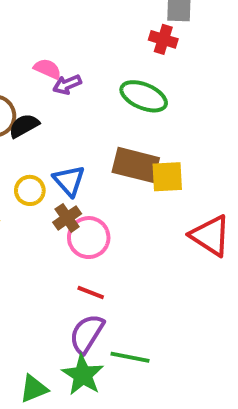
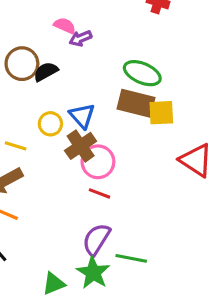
green ellipse: (144, 96) -> (142, 73), moved
brown cross: (67, 218) -> (81, 146), size x1.4
red line: (91, 293) -> (100, 193), moved

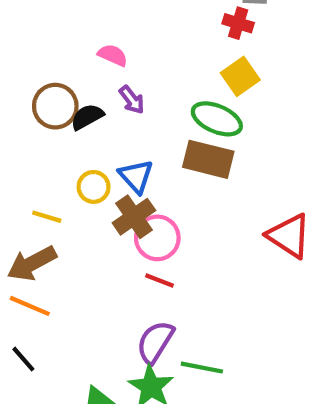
purple arrow: (81, 38) -> (132, 100), moved, turned -105
yellow square: (161, 113) -> (240, 76), moved, turned -32

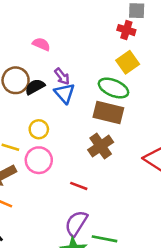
pink semicircle: (113, 55) -> (41, 44), moved
blue triangle: (136, 176) -> (65, 93), moved
brown cross: (134, 217) -> (101, 146), moved
pink circle: (157, 238) -> (39, 160), moved

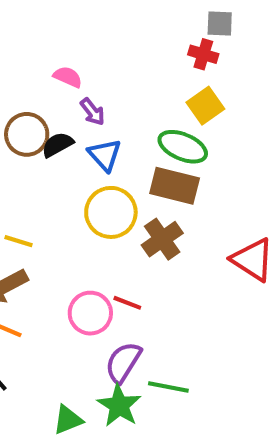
purple arrow: (62, 76) -> (92, 112), moved
yellow circle: (39, 129) -> (111, 212), moved, size x1.6
pink circle: (39, 160) -> (90, 313), moved

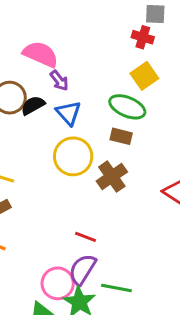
pink semicircle: (68, 77) -> (41, 54), size x1.6
brown rectangle: (175, 186) -> (121, 136), size x0.6
red line: (127, 303) -> (86, 237), moved
pink circle: (90, 313) -> (58, 283), moved

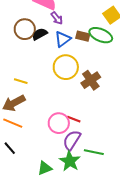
blue triangle: (68, 113) -> (63, 39), turned 36
brown rectangle: (121, 136) -> (83, 36), moved
pink circle: (58, 283) -> (59, 123), moved

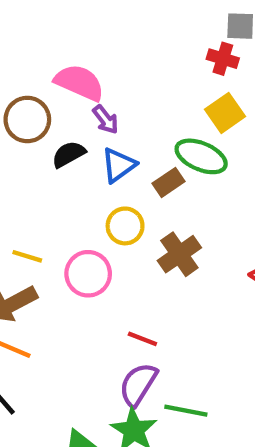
brown circle: (25, 29) -> (27, 119), moved
brown rectangle: (83, 36) -> (169, 182), moved, turned -48
yellow circle: (66, 67) -> (125, 226), size x0.7
pink circle: (59, 123) -> (88, 274), moved

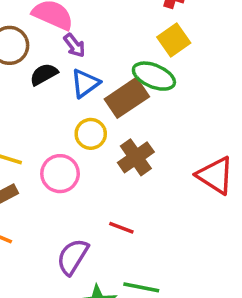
brown rectangle: (169, 182) -> (127, 98), size x1.6
red line: (142, 339) -> (121, 228), moved
purple semicircle: (138, 385) -> (73, 257), moved

